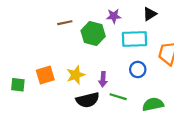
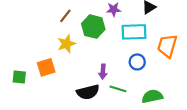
brown line: (65, 23) -> (65, 16), turned -40
yellow star: (76, 75) -> (66, 44), moved

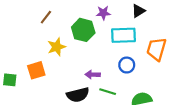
brown line: (65, 16) -> (46, 17), moved
purple arrow: (103, 72) -> (93, 75), turned 88

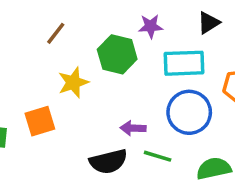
blue circle: (127, 65) -> (189, 112), size x1.6

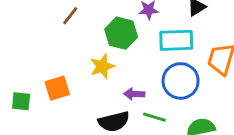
yellow star: (73, 82) -> (102, 66), moved

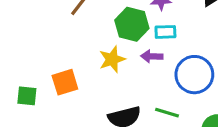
cyan rectangle: (176, 40) -> (165, 32), moved, size x0.6
purple arrow: (134, 94) -> (152, 56), moved

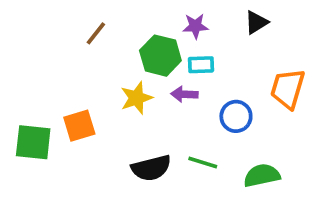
blue circle: (194, 75) -> (236, 116), size x0.7
green square: (27, 96) -> (33, 142), size x1.5

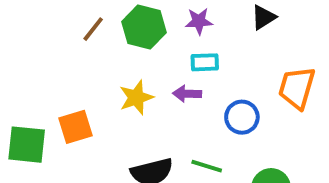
green hexagon: (160, 56) -> (144, 27), moved

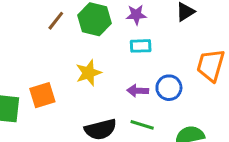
purple arrow: (187, 94) -> (138, 91), moved

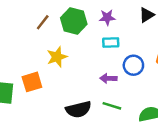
yellow star: (89, 73) -> (57, 57), moved
blue circle: (169, 88) -> (133, 65), moved

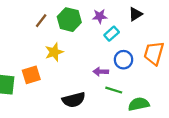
cyan rectangle: (111, 43) -> (112, 34), moved, turned -40
green line: (112, 106) -> (114, 90), moved

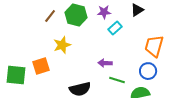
blue circle: (124, 60) -> (148, 71), moved

